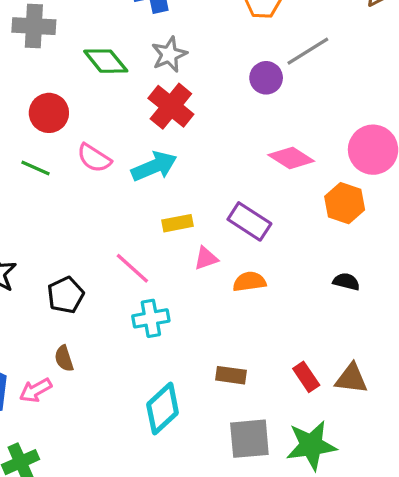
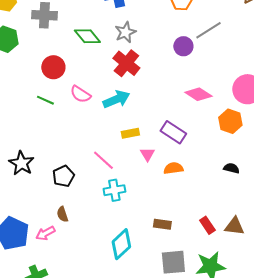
pink triangle: (206, 258) -> (147, 154), turned -42

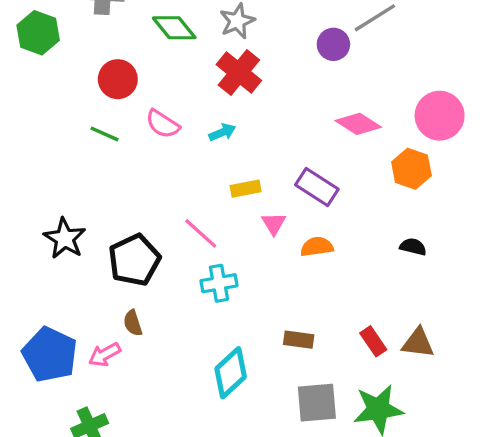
cyan arrow: (116, 99) -> (222, 132), size x0.6
black pentagon: (63, 176) -> (134, 260), size x1.4

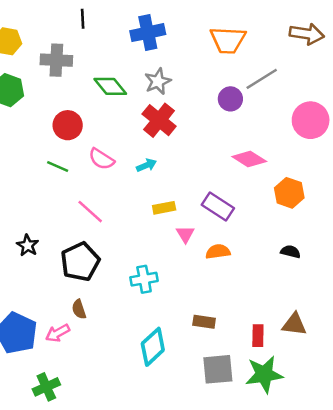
pink circle: (440, 116) -> (311, 120), moved
pink line: (201, 233) -> (90, 212), moved
black star: (65, 238) -> (28, 245), size x0.7
red rectangle: (373, 341) -> (258, 336), moved, turned 35

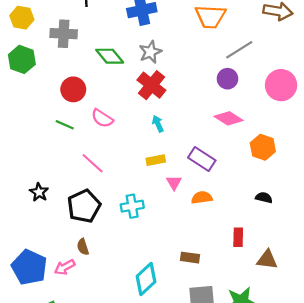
purple circle: (230, 99) -> (227, 79), moved
cyan arrow: (147, 165) -> (158, 124), moved, turned -91
cyan cross: (144, 279) -> (132, 206), moved
red rectangle: (258, 336) -> (238, 237), moved

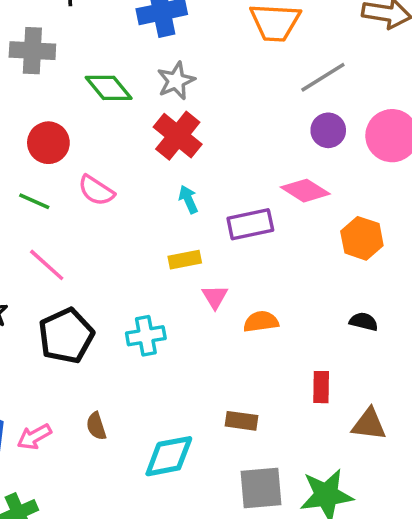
purple circle: (227, 79) -> (328, 130), moved
purple rectangle: (202, 159) -> (250, 224), moved, turned -45
pink line: (93, 163) -> (47, 265), moved
brown semicircle: (83, 247) -> (96, 426), moved
cyan diamond: (146, 279) -> (169, 456), turned 32

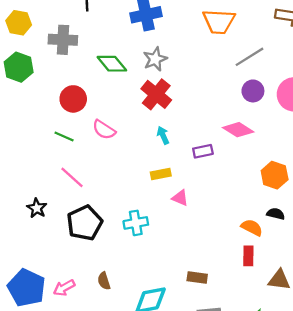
purple rectangle: (250, 224) -> (203, 151), size x0.7
orange hexagon: (362, 238) -> (275, 175), moved
pink triangle: (215, 297) -> (180, 198), turned -36
orange semicircle: (261, 322) -> (252, 227), moved, turned 35

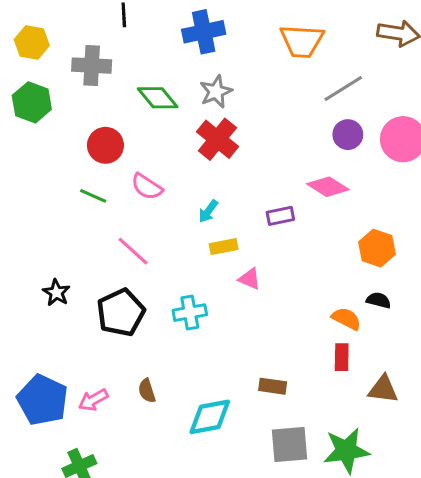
cyan arrow: (163, 135) -> (208, 211), moved, turned -120
pink line: (72, 177) -> (133, 251), moved

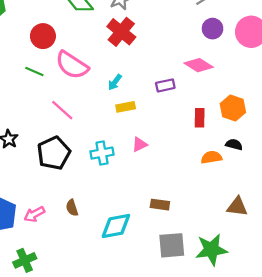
pink semicircle: (147, 187) -> (72, 65), size x1.5
pink triangle: (250, 279) -> (140, 144), moved, turned -49
orange semicircle: (346, 319) -> (211, 157), turned -36
red rectangle: (342, 357) -> (200, 118), moved

